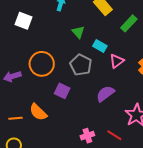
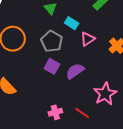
purple square: (62, 91) -> (52, 66), moved

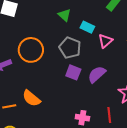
pink cross: (55, 112) -> (82, 118), turned 32
red line: (82, 113) -> (109, 115), turned 56

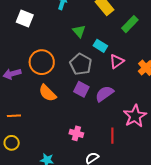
orange semicircle: (31, 98) -> (47, 93), moved
pink cross: (82, 118) -> (76, 133), moved

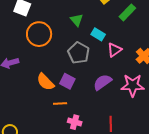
orange circle: (42, 62) -> (39, 34), moved
purple square: (81, 89) -> (67, 81), moved
orange line: (14, 116) -> (60, 103), moved
pink star: (135, 116) -> (133, 85), moved, turned 30

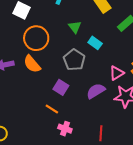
pink triangle: (115, 50) -> (117, 73), moved
orange semicircle: (45, 82) -> (32, 64), moved
orange line: (60, 103) -> (52, 109), turned 32

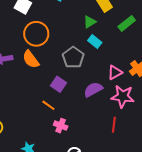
green triangle: (75, 27) -> (90, 22), moved, turned 32
red line: (101, 133) -> (114, 125), moved

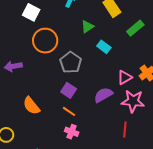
green triangle: (90, 22) -> (87, 27), moved
gray pentagon: (73, 57) -> (71, 62), moved
orange semicircle: (31, 59) -> (31, 106), moved
orange line: (48, 105) -> (69, 111), moved

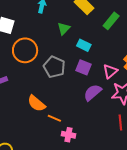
purple square: (69, 90) -> (83, 67), moved
orange semicircle: (31, 106) -> (36, 103), moved
orange line: (69, 111) -> (54, 118), moved

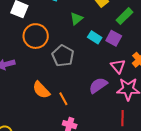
purple square: (83, 67) -> (114, 38), moved
pink triangle: (110, 71) -> (118, 66), turned -35
orange line: (54, 118) -> (63, 99), moved, turned 32

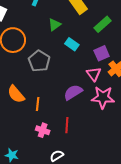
purple square: (114, 38) -> (102, 53), moved, turned 35
orange line: (63, 99) -> (38, 104), turned 32
red line: (122, 118) -> (67, 125), moved

